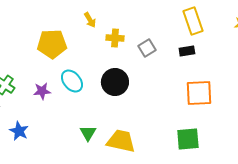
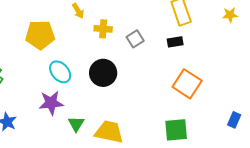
purple star: (42, 91) -> (51, 103), moved, size x1.4
orange square: (199, 93) -> (187, 84), turned 36

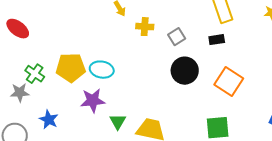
yellow pentagon: (40, 35) -> (71, 68), moved
cyan ellipse: (60, 72) -> (102, 70), turned -40
black circle: (103, 73) -> (185, 71), moved

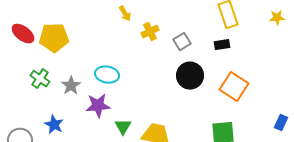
yellow cross: (145, 27) -> (150, 32), turned -30
yellow pentagon: (71, 68) -> (54, 38), moved
gray star: (20, 93) -> (71, 86), moved, turned -30

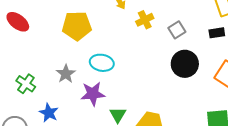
yellow pentagon: (54, 38) -> (77, 26), moved
green cross: (40, 79) -> (26, 84), moved

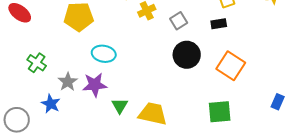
gray star: (66, 74) -> (68, 82), moved
green cross: (26, 84) -> (37, 63), moved

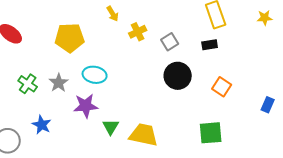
orange square: (231, 66) -> (222, 87), size x0.7
gray star: (68, 82) -> (59, 83), moved
blue rectangle: (278, 102) -> (268, 105), moved

